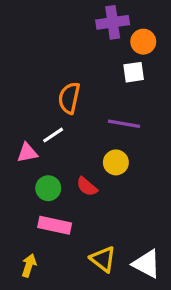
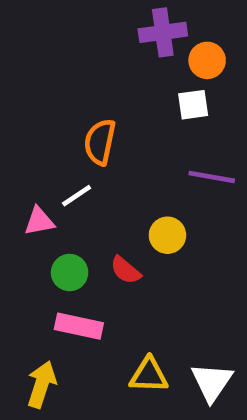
purple line: (124, 124) -> (212, 177), moved
yellow triangle: (103, 259) -> (149, 375), turned -36
white triangle: (146, 264) -> (212, 382), turned 36
yellow arrow: (29, 265) -> (42, 384), size x1.4

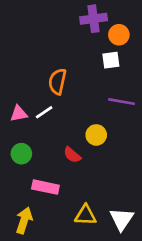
pink triangle: (39, 221) -> (19, 114), moved
green circle: (70, 273) -> (21, 154), moved

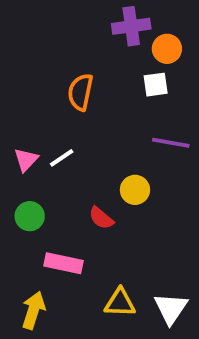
orange semicircle: (57, 82) -> (80, 92), moved
pink triangle: (19, 114) -> (26, 160), turned -36

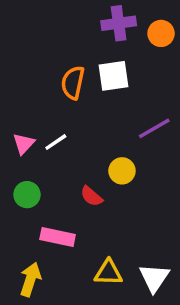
orange circle: (167, 49) -> (161, 33), moved
white square: (156, 85) -> (114, 76), moved, size x1.4
purple line: (171, 143) -> (154, 128), turned -40

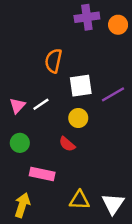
white square: (114, 76) -> (81, 86), moved
yellow circle: (122, 171) -> (78, 118), moved

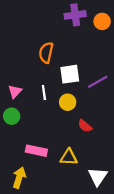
white line: (41, 104) -> (44, 92), moved, turned -64
green circle: (20, 143) -> (12, 116), moved
red semicircle: (67, 144) -> (85, 126), moved
yellow triangle: (80, 200) -> (69, 157), moved

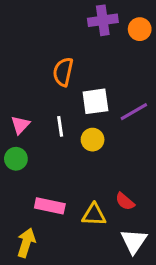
red semicircle: (85, 126) -> (125, 201), moved

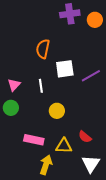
yellow circle: (93, 140) -> (57, 111), moved
yellow arrow: (26, 243) -> (46, 165), moved

